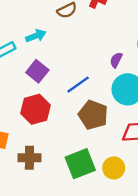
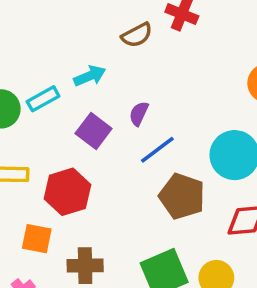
purple semicircle: (116, 60) -> (139, 114), moved
red hexagon: (35, 109) -> (67, 192), moved

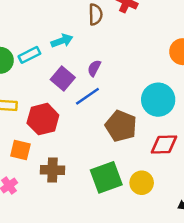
brown semicircle: (137, 35) -> (95, 15), turned -65
blue line: (157, 150) -> (87, 96), moved

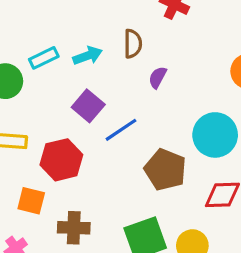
brown semicircle: (95, 15) -> (133, 44), moved
cyan rectangle: (29, 55) -> (44, 58), moved
purple semicircle: (94, 68) -> (158, 77), moved

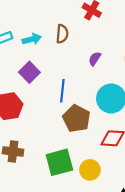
purple semicircle: (158, 77) -> (95, 59), moved
blue line: (121, 130) -> (62, 91), moved, turned -55

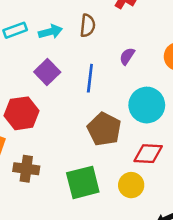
blue line: (62, 91) -> (90, 78), moved
yellow circle: (90, 170) -> (131, 185), moved

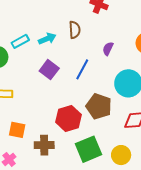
blue line: (90, 78) -> (82, 69), turned 30
red hexagon: (22, 113) -> (69, 118), moved
yellow circle: (131, 185) -> (121, 155), moved

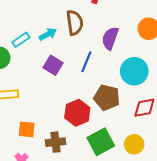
brown semicircle: (75, 30) -> (75, 23), size x1.4
purple semicircle: (108, 49) -> (110, 38), size x1.6

